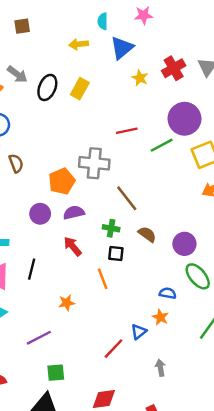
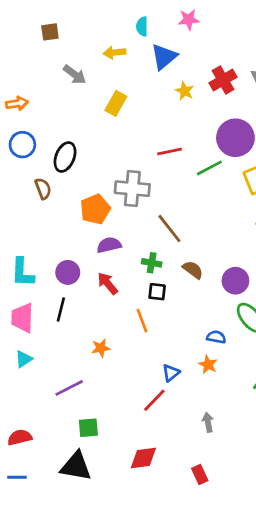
gray arrow: (17, 74) -> (75, 75), moved
black ellipse: (47, 87) -> (65, 157), moved
purple circle: (40, 214) -> (68, 272), moved
blue triangle: (139, 332) -> (171, 373), moved

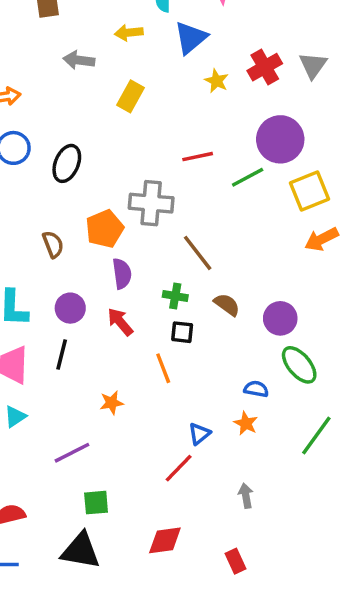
gray arrow: (75, 75) -> (79, 60), turned 150
brown semicircle: (43, 189) -> (53, 244), moved
purple semicircle: (109, 245) -> (122, 274), turned 95

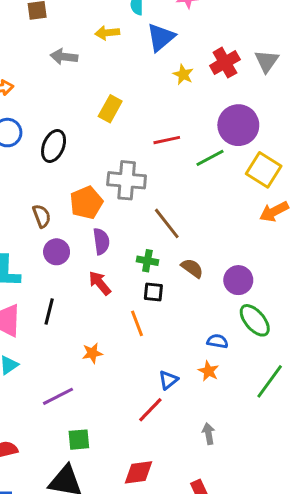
yellow rectangle: (130, 96) -> (110, 109), moved
yellow square: (310, 191) -> (264, 170), turned -36
purple circle: (70, 308) -> (57, 252), moved

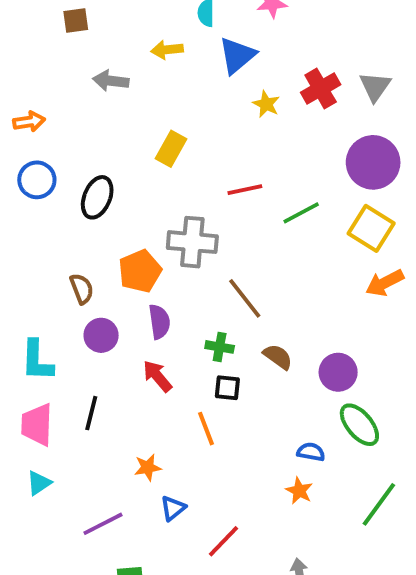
purple circle: (238, 125) -> (373, 162), moved
blue triangle: (168, 380) -> (173, 508), moved

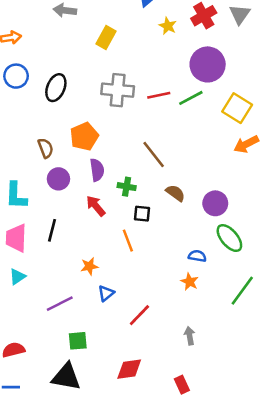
yellow rectangle: (171, 149) -> (106, 37), moved
purple circle: (373, 162) -> (208, 64), moved
red line: (245, 190) -> (159, 95), moved
gray cross: (192, 242) -> (118, 90), moved
green cross: (220, 347) -> (127, 187), moved

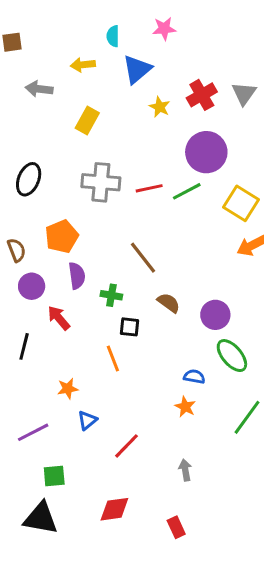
red arrow: (96, 206) -> (59, 318), moved

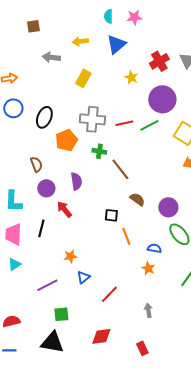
cyan semicircle: (113, 36) -> (108, 16), moved
yellow star: (160, 107) -> (131, 77), moved
orange pentagon: (62, 237) -> (66, 140), moved
green cross: (111, 295) -> (99, 151), moved
orange line: (113, 359) -> (126, 236), moved

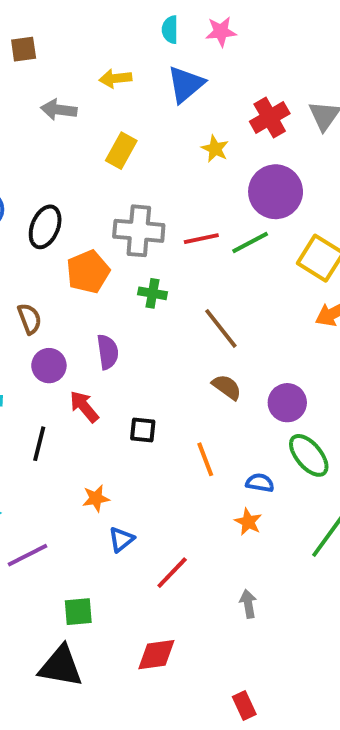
brown line: (120, 169) -> (221, 328), moved
black square: (111, 215) -> (143, 430), moved
purple line: (47, 285) -> (27, 555), moved
red rectangle: (142, 348) -> (244, 705), moved

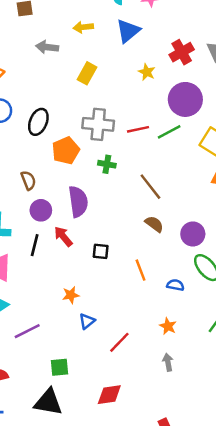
purple semicircle: (108, 352) -> (78, 202), size x1.4
black line: (39, 444) -> (35, 245), moved
orange star: (248, 522) -> (168, 326), moved

